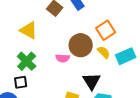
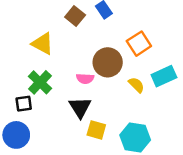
yellow semicircle: (104, 52) -> (136, 85), moved
black triangle: (92, 81) -> (80, 107), moved
black square: (21, 82) -> (24, 104), moved

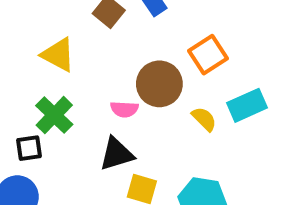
black triangle: (80, 107) -> (117, 154), turned 45

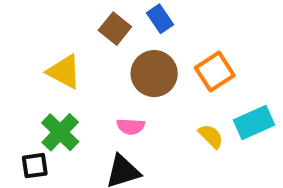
brown circle: (159, 84) -> (154, 74), moved

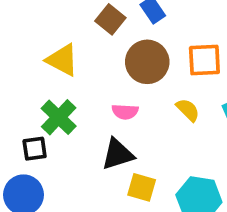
orange square: (215, 72) -> (204, 60), turned 30
yellow semicircle: (211, 136) -> (188, 110), moved

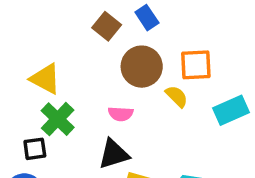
yellow triangle: (62, 60) -> (45, 79), moved
yellow semicircle: (188, 110) -> (177, 96), moved

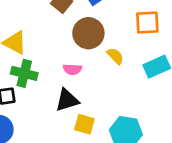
orange square: (196, 65) -> (147, 23), moved
green cross: (58, 119) -> (24, 73), turned -30

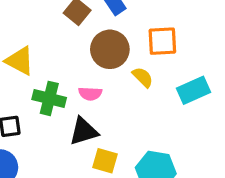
orange square: (147, 23) -> (162, 41), moved
green cross: (24, 73) -> (49, 98), moved

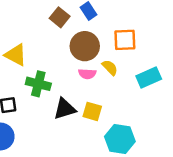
pink semicircle: (90, 94) -> (87, 74), moved
yellow square: (105, 161) -> (92, 111), moved

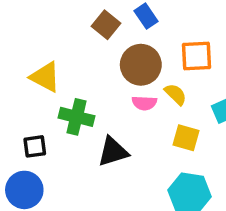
yellow square: (92, 111) -> (186, 138), moved

